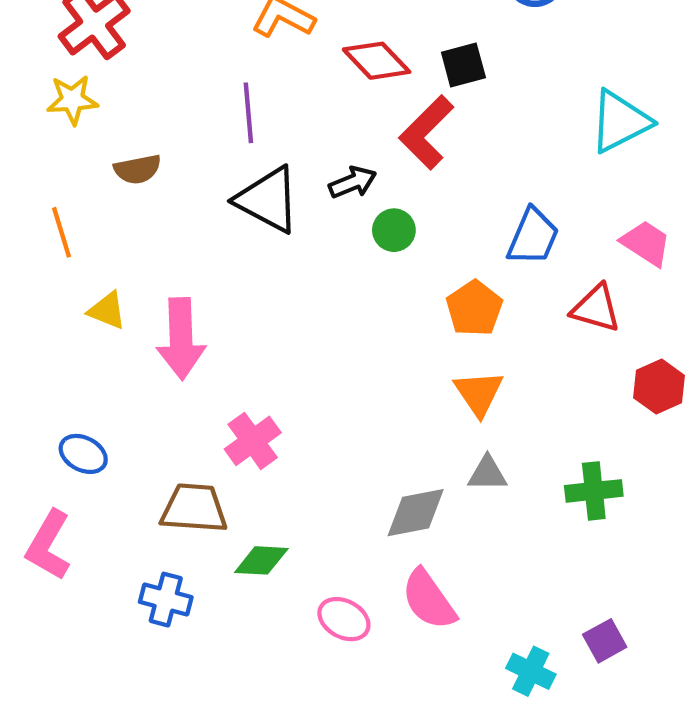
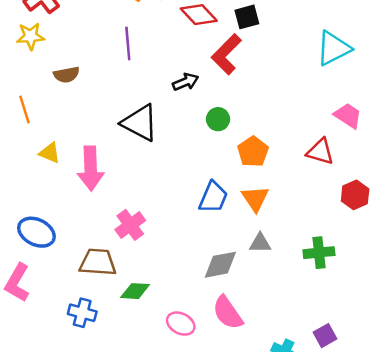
black triangle: (268, 200) -> (140, 123), moved
green circle: (394, 230) -> (218, 119), moved
blue trapezoid: (533, 237) -> (213, 197), moved
blue ellipse: (83, 454) -> (36, 232), size x1.4

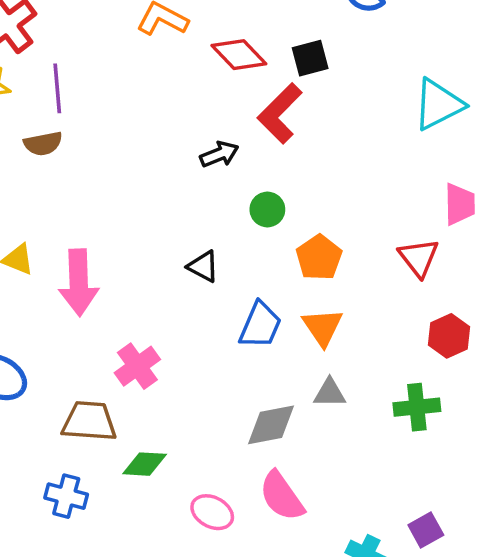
purple line: (128, 43) -> (57, 88), moved
pink trapezoid: (348, 116) -> (460, 204), turned 56
black triangle: (140, 123) -> (203, 266), moved, size x0.6
red triangle: (320, 152) -> (419, 258), turned 36
red hexagon: (355, 195) -> (449, 336), moved

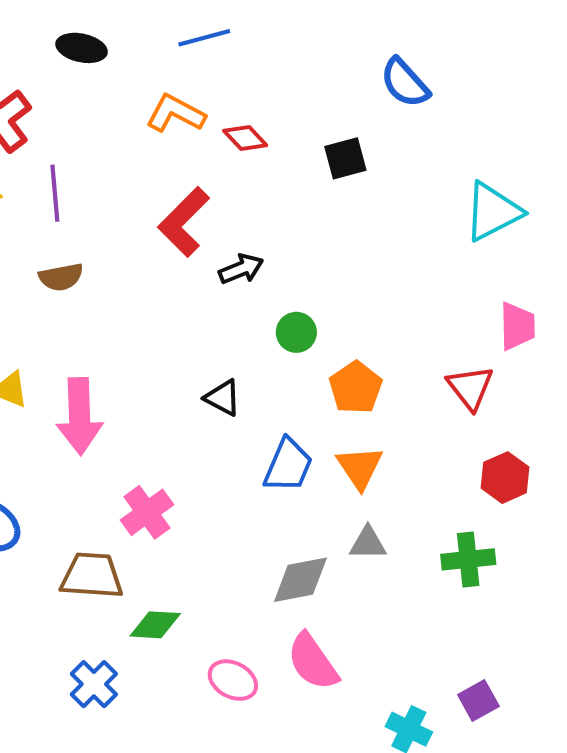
red diamond: (239, 55) -> (245, 138), moved, size x0.7
red L-shape: (280, 113) -> (184, 222), moved
brown semicircle: (43, 144) -> (61, 277), moved
blue cross: (66, 496) -> (94, 684), moved, turned 30

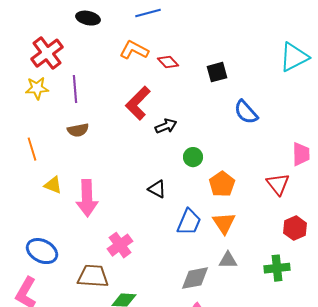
blue semicircle: (405, 83) -> (246, 112), moved
cyan triangle: (493, 212) -> (294, 57), moved

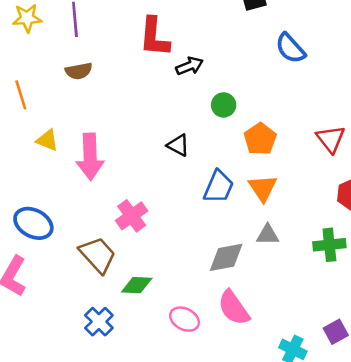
red L-shape: (138, 103) -> (154, 37), turned -40
brown trapezoid: (93, 276) -> (98, 255), turned 44

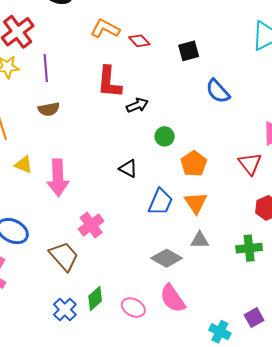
gray diamond: (226, 257) -> (167, 258), turned 40
green diamond: (137, 285) -> (95, 298), moved, turned -45

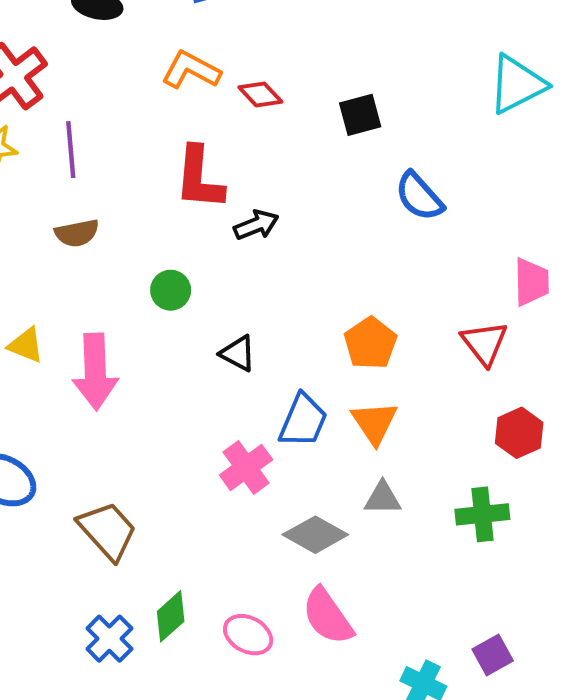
green circle: (165, 136) -> (171, 290), moved
pink cross: (91, 225) -> (246, 467), moved

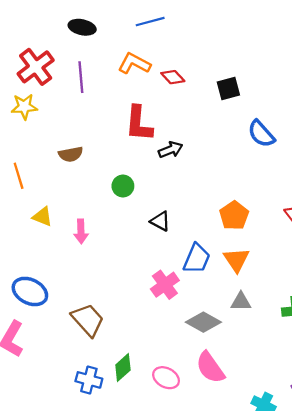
purple line: (71, 150) -> (81, 77), moved
pink arrow: (95, 372) -> (81, 231), size x0.6
blue cross: (109, 639) -> (89, 380), turned -30

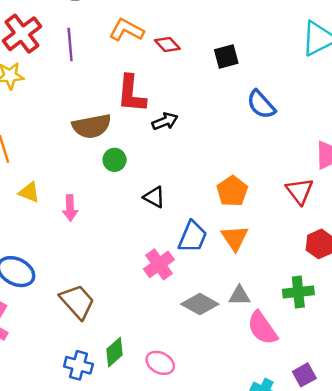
brown semicircle: (71, 154) -> (92, 126), moved, size x1.5
gray triangle: (241, 302) -> (239, 296), moved
pink semicircle: (210, 367) -> (262, 328), moved

